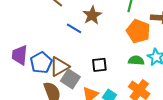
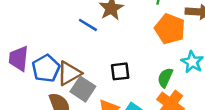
green semicircle: (136, 60) -> (165, 78), moved, turned -70

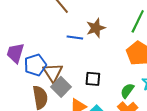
blue line: (88, 25) -> (75, 37), turned -35
brown triangle: (69, 73) -> (53, 72), turned -45

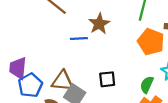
blue pentagon: (35, 65) -> (30, 85), moved
brown triangle: (53, 72) -> (63, 81), turned -40

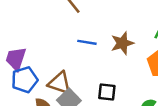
brown star: (99, 24) -> (122, 43), moved

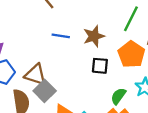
black square: (107, 92) -> (100, 66), moved

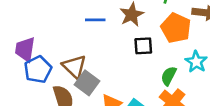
brown triangle: (35, 75) -> (74, 67), turned 35

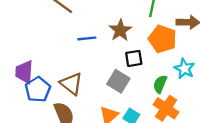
gray square: (87, 83) -> (118, 81), moved

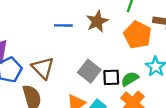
black square: (134, 58) -> (111, 77), moved
green semicircle: (160, 84) -> (130, 79), turned 30

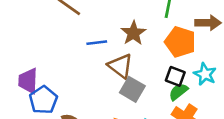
brown triangle: (43, 68) -> (120, 66), moved
black square: (111, 77) -> (175, 76), moved, turned 30

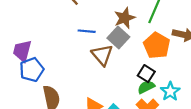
brown star: (133, 33) -> (125, 18), moved
cyan star: (205, 74) -> (170, 91), moved
gray square: (132, 89) -> (118, 37), moved

